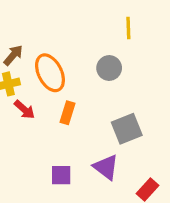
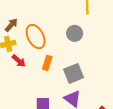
gray square: (127, 129) -> (74, 73), moved

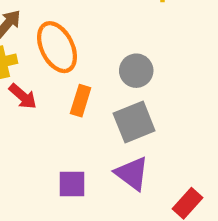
gray circle: (75, 33) -> (136, 71), moved

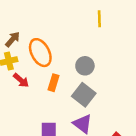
gray square: (134, 122) -> (84, 95), turned -30

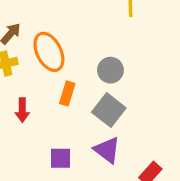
red arrow: (21, 80) -> (22, 110), moved, turned 49

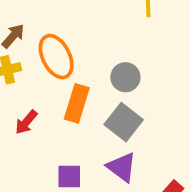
orange rectangle: (67, 93) -> (77, 103), size x1.4
red arrow: (22, 110) -> (26, 122), turned 40

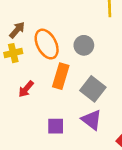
gray circle: (125, 77) -> (84, 45), moved

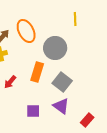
orange ellipse: (47, 44) -> (26, 31), moved
gray circle: (84, 45) -> (55, 48), size x1.5

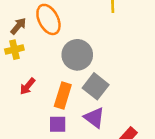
gray circle: (55, 48) -> (77, 55), moved
orange rectangle: (37, 72) -> (63, 95), moved

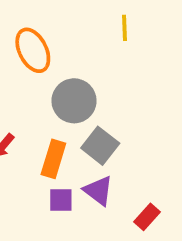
purple square: (58, 124) -> (61, 200), moved

